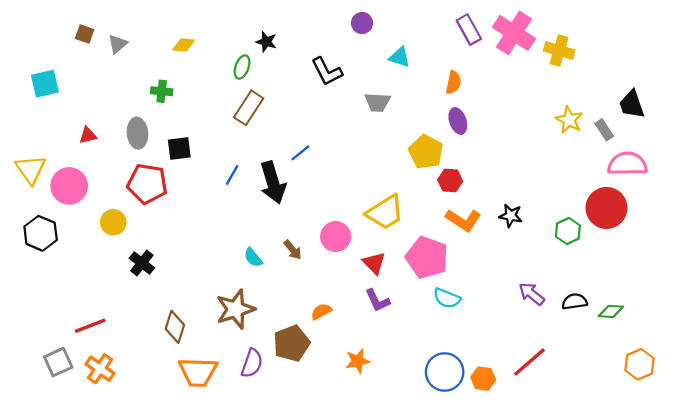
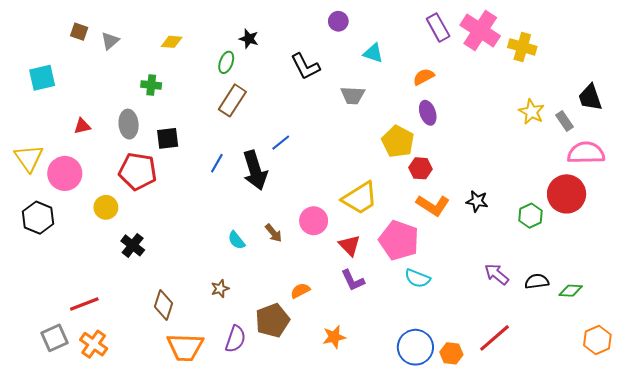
orange semicircle: (453, 82) -> (424, 77), turned -130
brown star: (235, 309) -> (220, 289), size x0.5

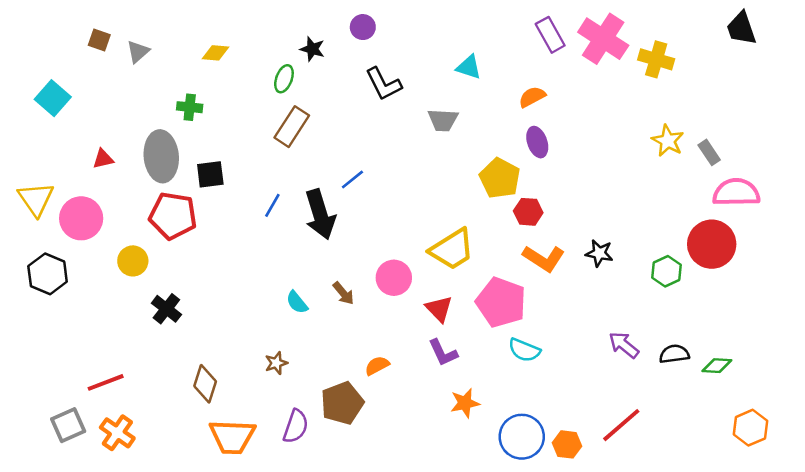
purple circle: (338, 21) -> (363, 27), moved
cyan square: (42, 78) -> (53, 98), turned -36
black trapezoid: (590, 97) -> (741, 28), moved
gray ellipse: (129, 124) -> (161, 156), size x1.4
orange star: (334, 337) -> (465, 403), moved

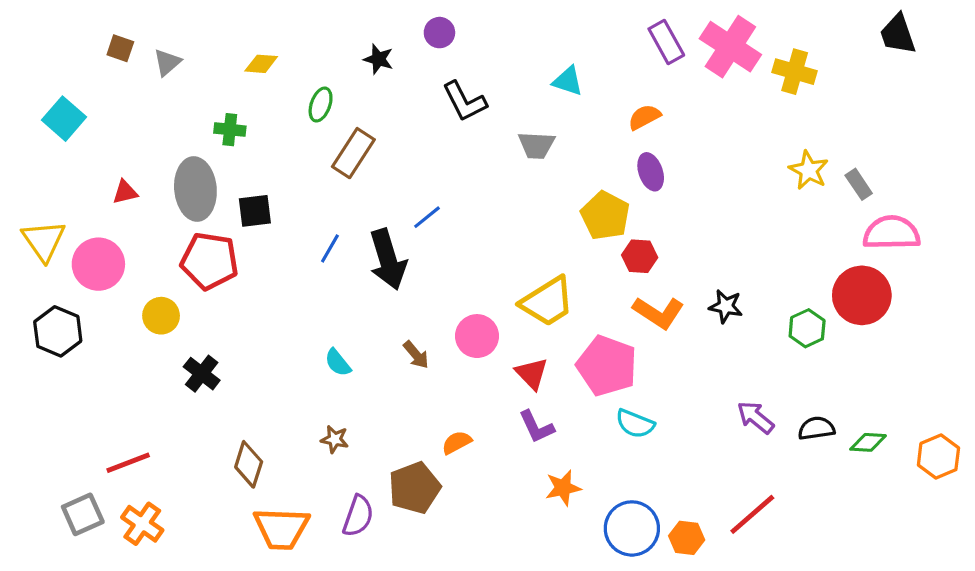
green ellipse: (284, 79) -> (321, 105), moved
cyan semicircle: (297, 302) -> (338, 363), moved
brown star: (276, 363) -> (335, 439), turned 30
orange hexagon: (750, 428) -> (938, 456), moved

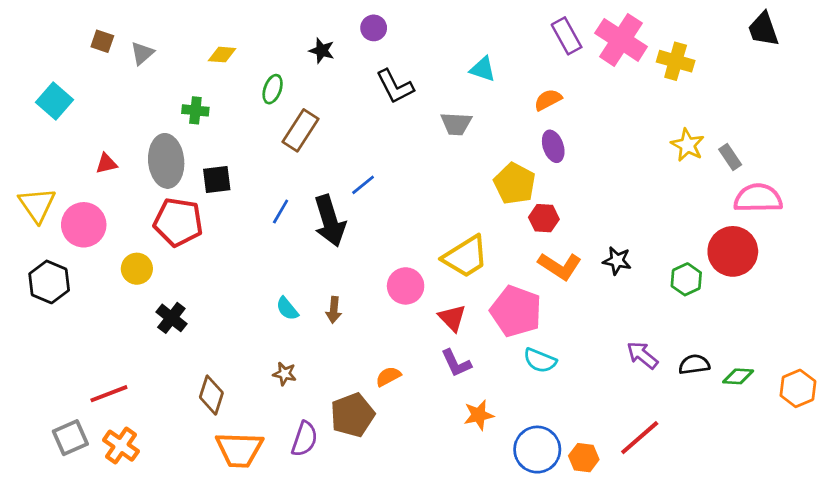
brown arrow: (416, 355) -> (334, 310), moved, turned 45

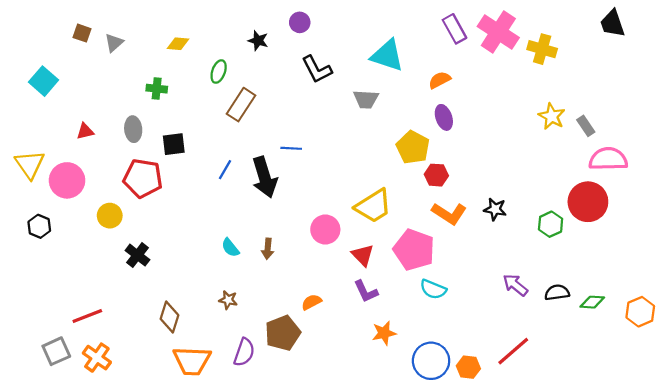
cyan triangle: (483, 69) -> (387, 55), size x1.6
gray ellipse: (166, 161) -> (133, 129), size x0.6
blue line: (363, 185) -> (291, 148), turned 42
black hexagon: (49, 282) -> (39, 226), size x0.7

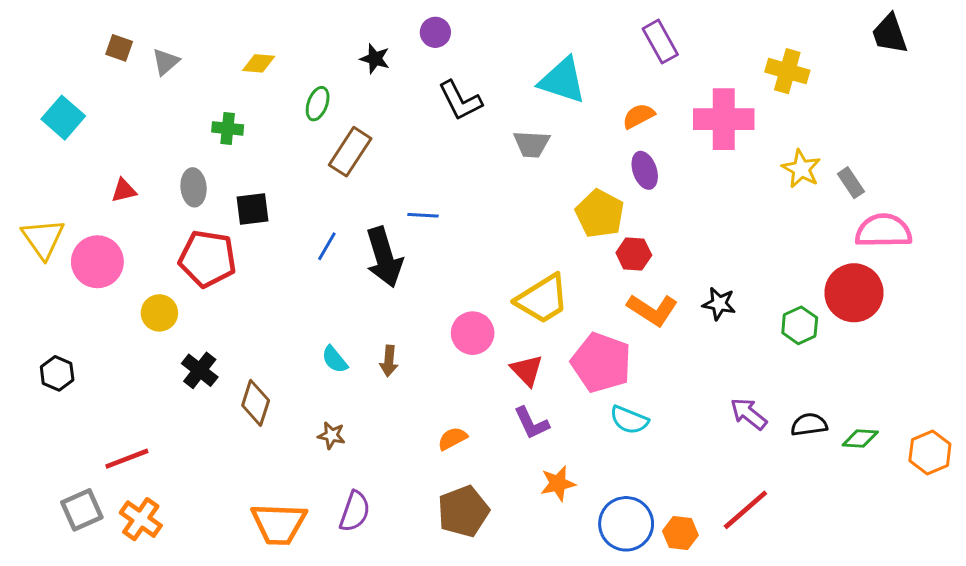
pink cross: (498, 32) -> (724, 119), moved, turned -33
black hexagon: (39, 226) -> (57, 373), moved
brown diamond: (169, 317) -> (256, 403), moved
brown pentagon: (283, 333) -> (463, 511), moved

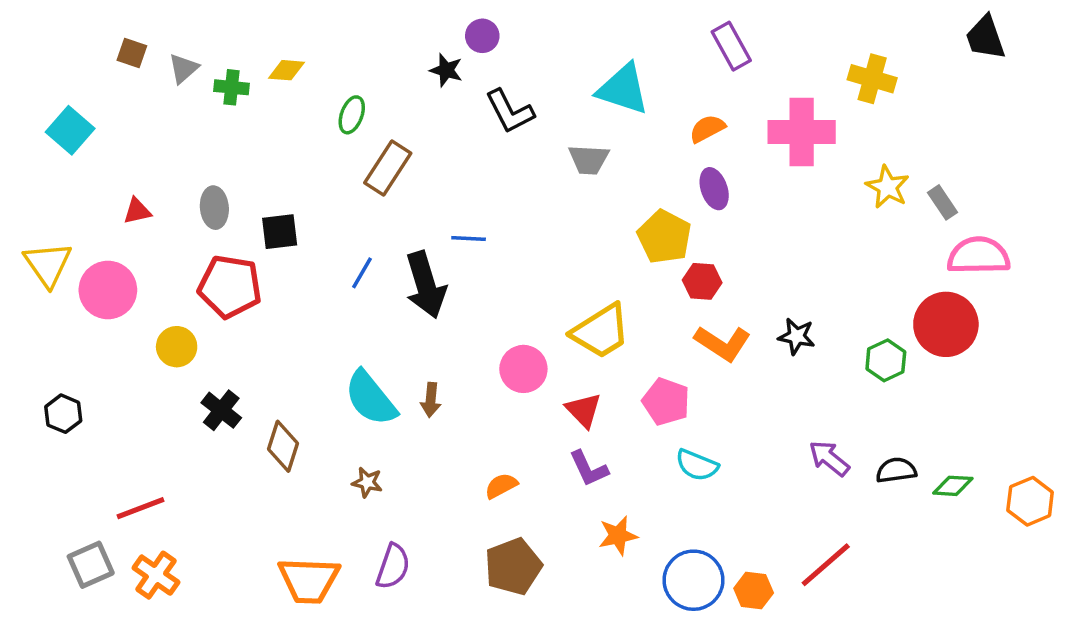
black star: (375, 59) -> (446, 70), moved
green cross: (228, 128) -> (232, 87), moved
cyan semicircle: (335, 359) -> (371, 398), size x1.8
pink pentagon: (601, 363) -> (666, 402), size x0.7

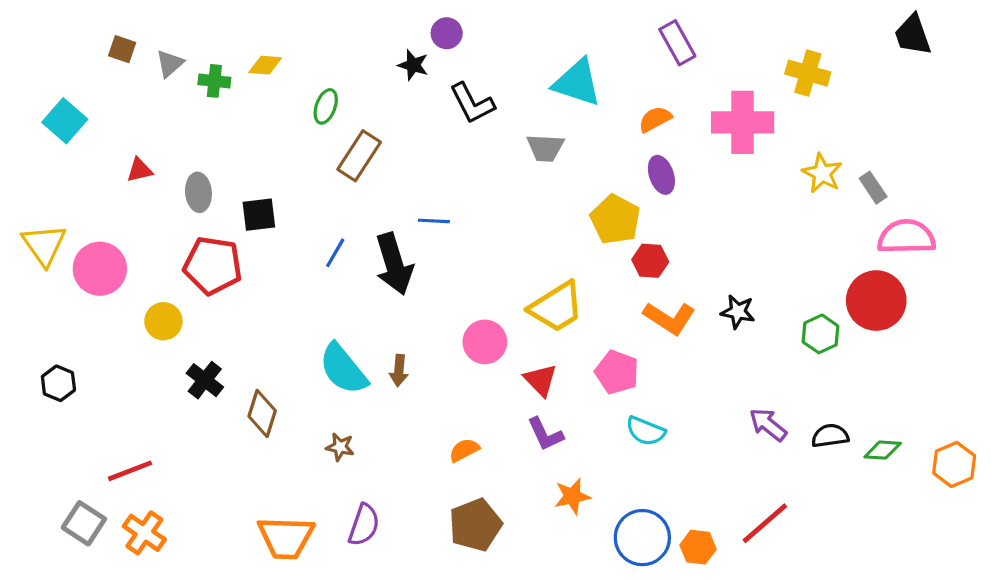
red triangle: (137, 211) -> (140, 170), moved
gray square: (91, 565) -> (84, 523), turned -33

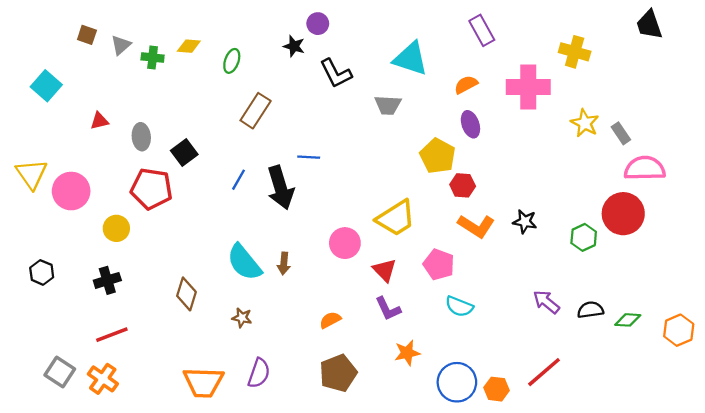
green ellipse: (326, 106) -> (232, 61), moved
black square: (259, 215) -> (184, 153), turned -30
black cross: (205, 380) -> (107, 280), moved, turned 35
red line: (130, 471) -> (112, 335), moved

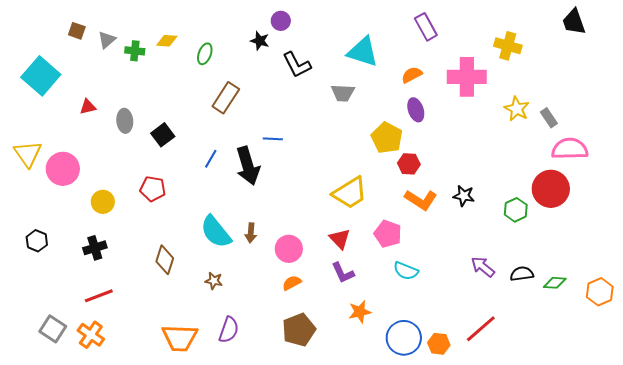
cyan square: (46, 86) -> (41, 76), size x1.4
red pentagon: (151, 189) -> (153, 189), moved, size x0.7
pink circle: (345, 243) -> (289, 249), moved

